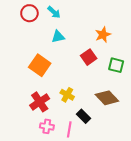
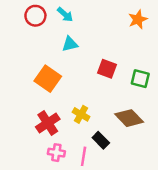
orange star: (103, 35) -> (138, 19), moved
red square: (89, 57) -> (107, 69), turned -35

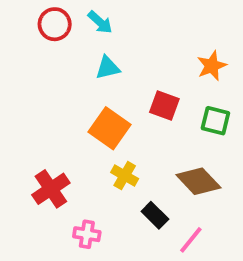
orange star: (138, 19) -> (212, 66), moved
orange square: (48, 79) -> (110, 128), moved
red cross: (48, 123) -> (51, 189), moved
pink line: (84, 156) -> (191, 240), moved, turned 30

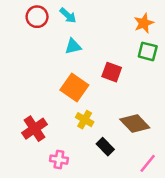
orange star: (212, 66) -> (144, 23), moved
green square: (215, 121) -> (148, 51), moved
pink line: (191, 240) -> (148, 163), moved

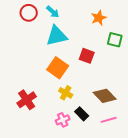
orange star: (144, 23) -> (99, 18), moved
cyan triangle: (73, 46) -> (57, 36), size x1.6
pink cross: (59, 160) -> (63, 120), moved, turned -32
pink line: (148, 163) -> (109, 120), moved, turned 35

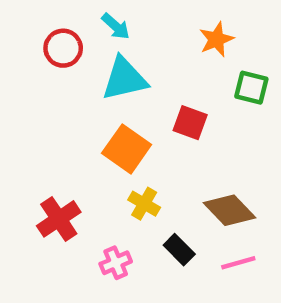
red circle: (29, 13) -> (63, 48), moved
pink cross: (63, 120) -> (116, 263), moved

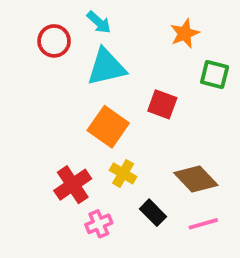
red cross: (59, 219) -> (73, 185), moved

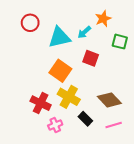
cyan arrow: (99, 22) -> (84, 32), moved, turned 96
yellow cross: (123, 173) -> (69, 97), size x1.5
red cross: (73, 185) -> (41, 103), turned -30

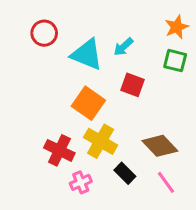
orange star: (103, 19) -> (177, 27), moved
cyan triangle: (59, 37) -> (87, 54), turned 35
pink line: (114, 125) -> (166, 182), turned 70

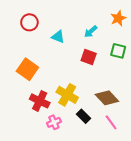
cyan arrow: (123, 47) -> (91, 32), moved
cyan triangle: (87, 54) -> (58, 37), size x0.6
green square: (175, 61) -> (118, 51), moved
orange square: (88, 103) -> (27, 69), moved

